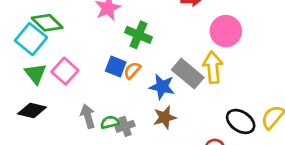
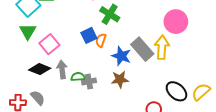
blue square: (116, 67) -> (89, 35), turned 35
orange semicircle: (132, 70) -> (101, 40), turned -32
pink square: (65, 71) -> (49, 44), moved
black diamond: (32, 110) -> (40, 69), moved

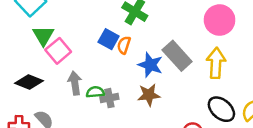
green triangle: (28, 31) -> (43, 36), moved
blue square: (89, 35) -> (109, 39), turned -35
yellow arrow: (162, 47) -> (216, 63), moved
black diamond: (40, 69) -> (29, 82), moved

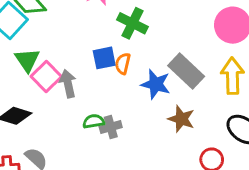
blue square: (109, 39) -> (104, 58), turned -36
gray arrow: (75, 83) -> (68, 84), moved
brown star: (149, 95) -> (181, 119), moved, turned 30

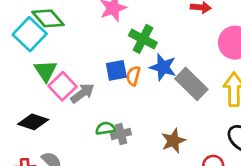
gray arrow: (68, 84) -> (82, 93), turned 65
blue star: (156, 84) -> (163, 67), moved
brown star: (181, 119) -> (173, 141), moved, turned 30

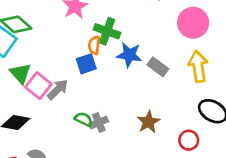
orange semicircle: (133, 76) -> (94, 45), moved
gray rectangle: (191, 84) -> (158, 67), size x0.7
green semicircle: (105, 128) -> (84, 119), turned 42

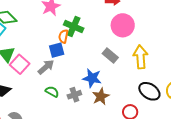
pink circle: (193, 23) -> (123, 25), moved
blue star: (129, 55) -> (92, 78), moved
gray arrow: (58, 89) -> (46, 67), moved
gray cross: (99, 122) -> (74, 95), moved

